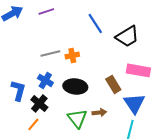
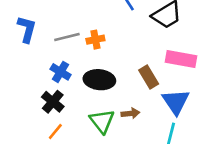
blue L-shape: (18, 90) -> (27, 29), moved
orange line: (33, 124) -> (55, 131), moved

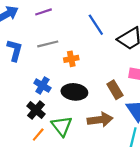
gray line: (67, 37) -> (48, 44), moved
brown arrow: (130, 113) -> (100, 120), size x1.6
green triangle: (102, 121) -> (62, 126), moved

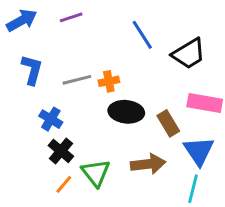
gray line: (48, 44) -> (77, 80), moved
blue cross: (42, 86) -> (51, 119), moved
black ellipse: (74, 92) -> (126, 112), moved

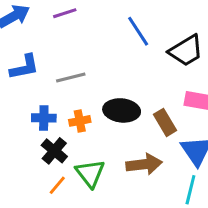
blue L-shape: (32, 70) -> (24, 67), turned 64
orange cross: (109, 81) -> (80, 121), moved
blue cross: (51, 119) -> (44, 118), turned -30

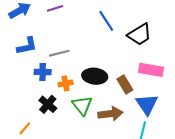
blue cross: (44, 118) -> (43, 72), moved
green triangle: (90, 173) -> (82, 105), moved
orange line: (57, 185) -> (25, 128), moved

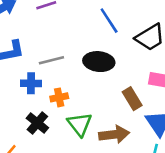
black ellipse: (95, 76) -> (99, 62), moved

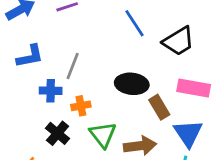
gray line: (51, 60) -> (73, 66), turned -55
black ellipse: (99, 62) -> (132, 84), moved

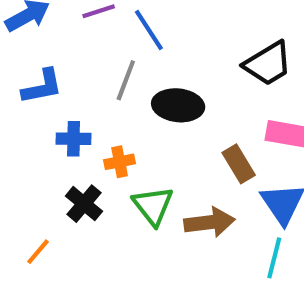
blue line: (135, 23) -> (149, 30), moved
gray line: (73, 66) -> (126, 80), moved
black ellipse: (132, 84) -> (178, 105), moved

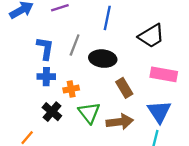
blue line: (149, 30) -> (107, 18), moved, turned 45
blue L-shape: (42, 87) -> (45, 48), moved, turned -70
brown rectangle: (239, 164) -> (124, 88), moved

